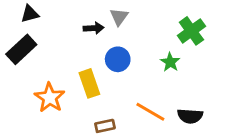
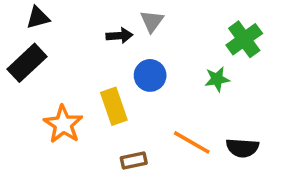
green star: (170, 62) -> (217, 79), turned 30

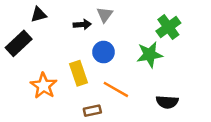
black triangle: (38, 18) -> (39, 15), moved
green star: (217, 79) -> (150, 55), size x1.5
orange line: (192, 142) -> (116, 89), moved

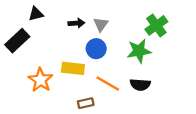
gray triangle: (105, 15) -> (101, 24), moved
yellow rectangle: (79, 73) -> (73, 68), turned -65
black semicircle: (167, 102) -> (140, 85), moved

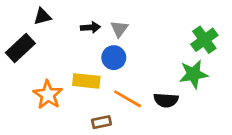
green cross: (156, 25) -> (204, 40), moved
green star: (139, 51) -> (193, 74), moved

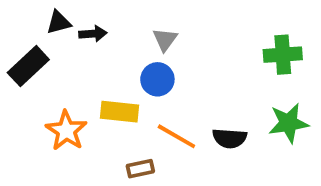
black arrow: (90, 27) -> (93, 34), moved
green cross: (204, 40) -> (283, 55), turned 32
green star: (193, 74) -> (289, 123), moved

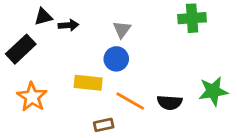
green cross: (283, 55) -> (192, 18), moved
orange star: (66, 131) -> (32, 97), moved

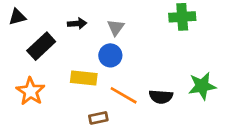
black triangle: (43, 17) -> (17, 17), moved
black arrow: (68, 25) -> (77, 24), moved
black rectangle: (21, 49) -> (41, 46), moved

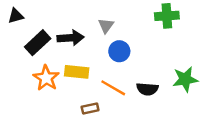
black arrow: (77, 24) -> (71, 38), moved, size x1.5
blue circle: (110, 55) -> (119, 51), moved
orange star: (31, 91) -> (46, 78), moved

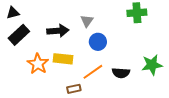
black rectangle: (38, 43) -> (19, 35), moved
orange line: (113, 88) -> (93, 72), turned -65

